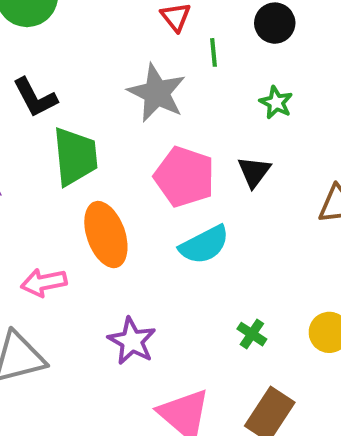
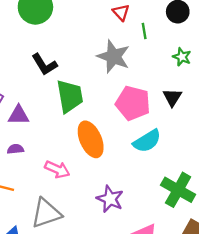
pink arrow: (44, 282) -> (57, 169), turned -140
green cross: (252, 334) -> (178, 190), size x2.0

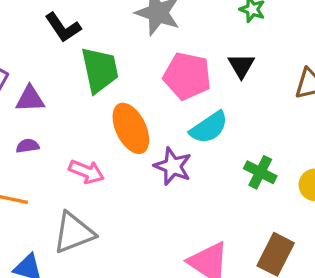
green cross: (178, 190) -> (260, 172), moved, size x0.7
purple star: (110, 199) -> (173, 166), moved

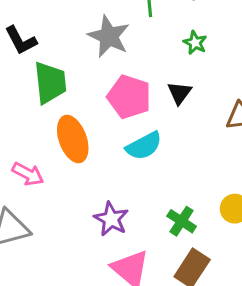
purple star: (173, 166) -> (111, 219), moved
green cross: (260, 172) -> (182, 221), moved

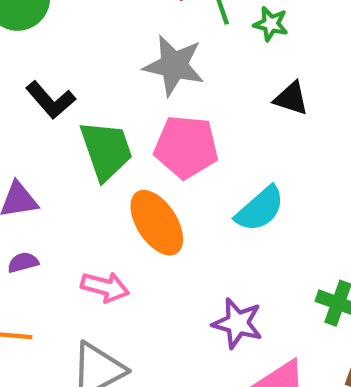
green star: (195, 43) -> (271, 24), moved
black triangle: (180, 93) -> (291, 98), moved, turned -35
pink pentagon: (129, 97) -> (186, 147), moved

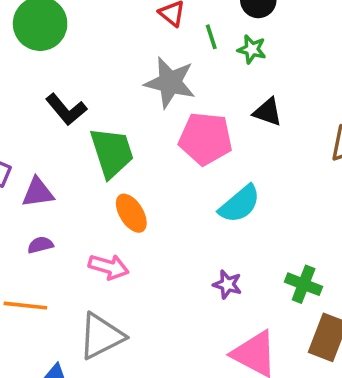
pink pentagon: (186, 147) -> (205, 139), moved
orange ellipse: (157, 223) -> (131, 213), moved, size x0.7
purple star: (238, 323) -> (227, 284), moved, size x0.7

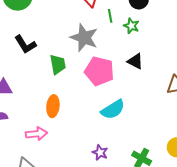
green trapezoid: (112, 152) -> (58, 64), moved, size x0.7
orange ellipse: (131, 213) -> (53, 106), turned 30
pink arrow: (109, 267) -> (36, 134), turned -30

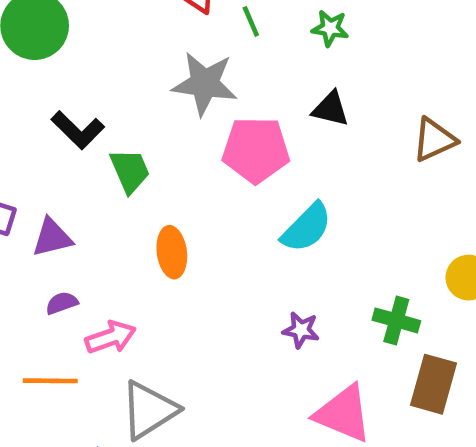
green star: (131, 26) -> (330, 28), moved
green trapezoid: (58, 64) -> (130, 171), moved
pink arrow: (36, 134) -> (111, 337), moved

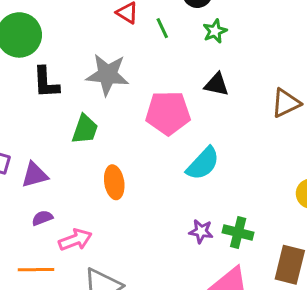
green star: (330, 28) -> (215, 31), turned -30
gray star: (205, 84) -> (107, 75), moved
black L-shape: (78, 130) -> (46, 82), moved, turned 44
green trapezoid: (130, 171) -> (85, 129), turned 44
green cross: (396, 320) -> (238, 233), moved

